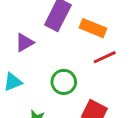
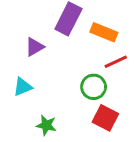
green circle: (64, 82) -> (94, 87), moved

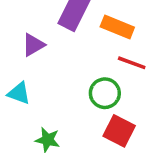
red line: (116, 62) -> (132, 63), turned 45
cyan triangle: (23, 87) -> (19, 93), turned 42

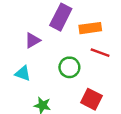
orange rectangle: (117, 27) -> (90, 28), turned -30
green circle: (105, 93) -> (69, 67), moved

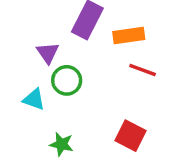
purple triangle: (33, 40) -> (48, 53), turned -35
green circle: (69, 67) -> (67, 80), moved

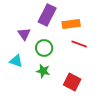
green circle: (67, 80) -> (44, 48), moved
green star: (62, 144) -> (43, 71), moved

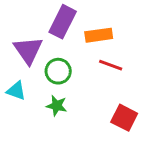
purple triangle: (24, 34) -> (28, 50), size x1.5
red square: (72, 82) -> (124, 118), moved

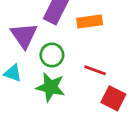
red line: (111, 65) -> (95, 70), moved
green star: (57, 106) -> (51, 87), size x1.5

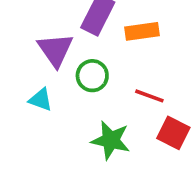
green star: (51, 87) -> (111, 140), moved

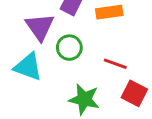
cyan triangle: (41, 100) -> (28, 67), size x1.5

